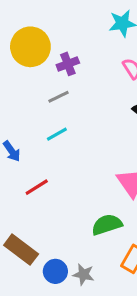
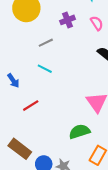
purple cross: (68, 64) -> (67, 20), moved
cyan line: (57, 134) -> (45, 69), turned 56

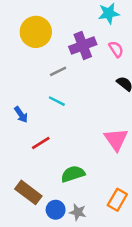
purple cross: (67, 20) -> (83, 45), size x1.5
green semicircle: (79, 132) -> (73, 174), moved

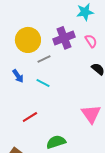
yellow circle: (36, 32) -> (28, 40), moved
blue arrow: (21, 115) -> (18, 76), moved

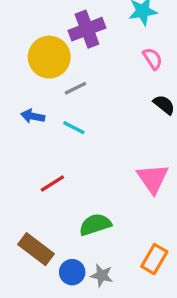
purple cross: (64, 38) -> (87, 29), moved
blue arrow: (18, 76) -> (33, 116), turned 136

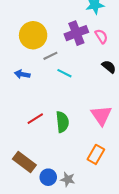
purple cross: (87, 29) -> (76, 33), moved
cyan line: (74, 128) -> (64, 73), moved
green semicircle: (95, 225) -> (62, 122), moved, turned 102
orange rectangle: (154, 259) -> (96, 154), moved

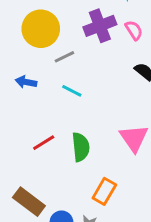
cyan line: (64, 73) -> (72, 91), moved
orange rectangle: (96, 154) -> (104, 191), moved

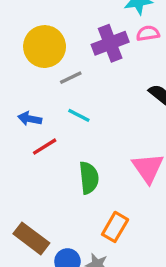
pink semicircle: (134, 30) -> (148, 33), moved, turned -66
blue arrow: (26, 82) -> (30, 119), moved
red line: (44, 143) -> (45, 147), moved

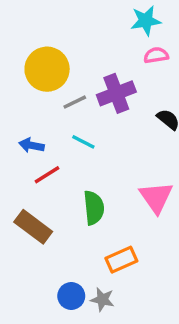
purple cross: (110, 43) -> (116, 93), moved
orange rectangle: (115, 227) -> (121, 260), turned 36
brown rectangle: (31, 238) -> (33, 227), moved

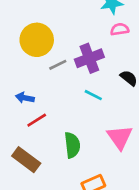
cyan line: (83, 142) -> (93, 95), moved

